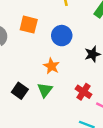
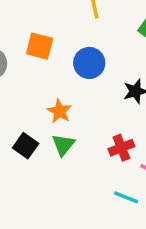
orange star: (51, 66) -> (59, 111), moved
red cross: (83, 92) -> (121, 148), turned 35

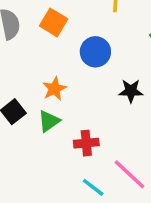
red cross: (121, 148) -> (86, 143), moved

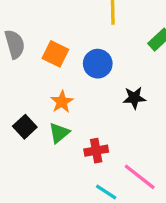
orange square: (54, 22) -> (55, 54), moved

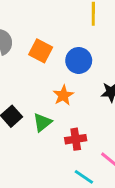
orange star: (62, 102) -> (63, 95), moved

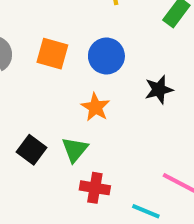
red cross: (76, 139) -> (95, 188), moved, turned 30

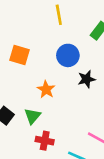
blue circle: (106, 56) -> (68, 55), moved

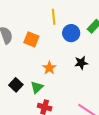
yellow line: (59, 15) -> (54, 17), moved
blue circle: (68, 55) -> (71, 33), moved

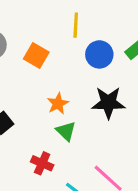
black star: (81, 63) -> (108, 103), size x1.5
green triangle: (37, 87) -> (66, 131), moved, turned -40

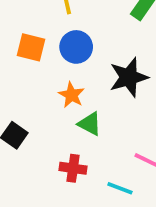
blue circle: (99, 54) -> (76, 47), moved

